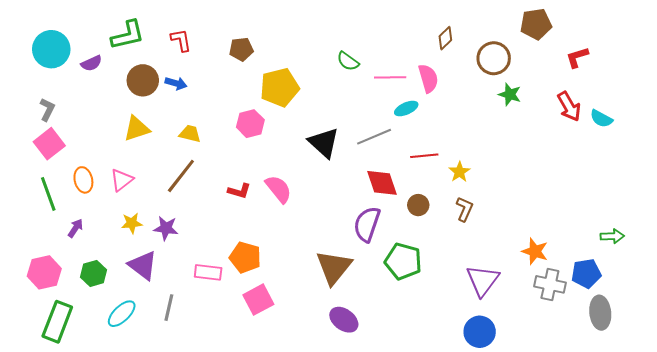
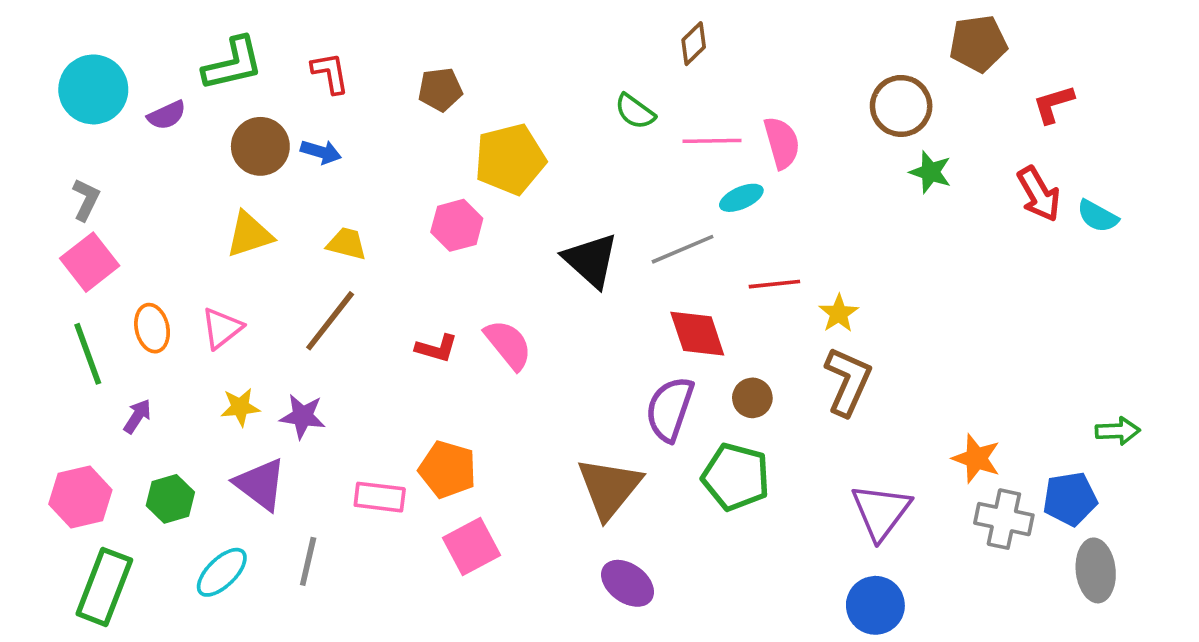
brown diamond: (445, 38) -> (694, 44), moved
brown circle: (418, 205) -> (752, 398), moved
brown L-shape: (465, 209) -> (848, 381), size x1.5

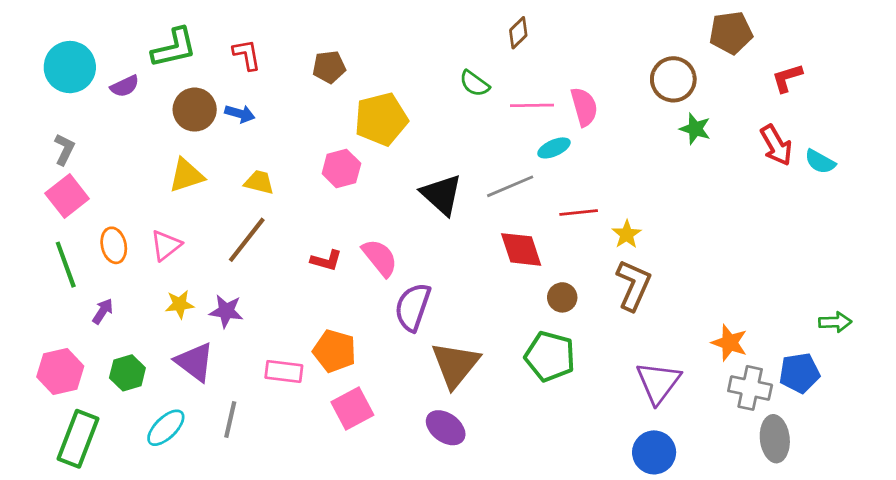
purple semicircle: (670, 409) -> (413, 307), moved
gray ellipse: (1096, 570) -> (775, 439), moved
purple ellipse: (628, 583) -> (446, 428), moved

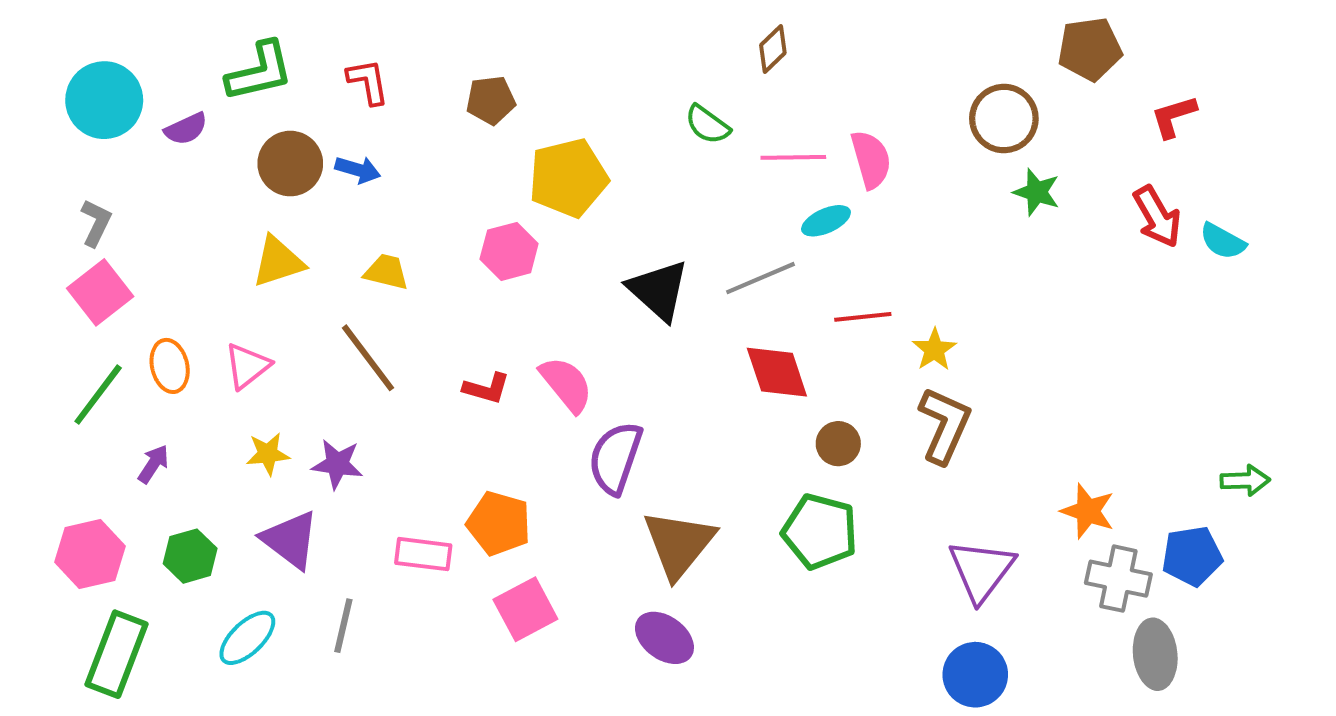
brown line: (247, 240) -> (368, 358), turned -75
green line: (66, 265) -> (98, 395), turned 57

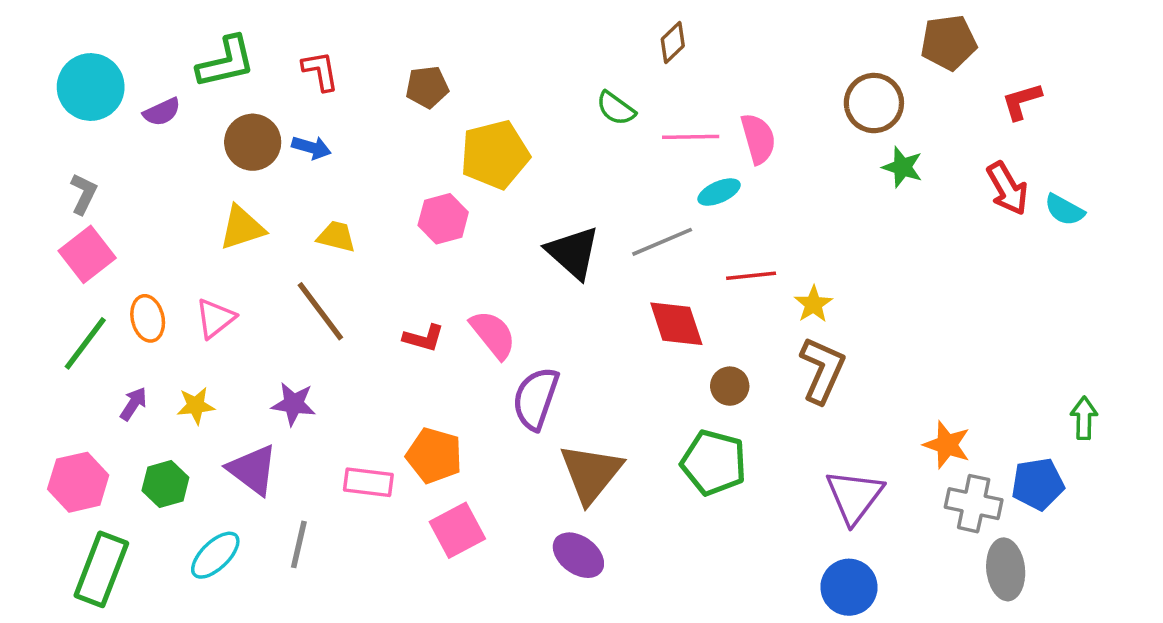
yellow star: (268, 454) -> (196, 406), moved
green arrow: (1245, 480) -> (1084, 418), turned -87

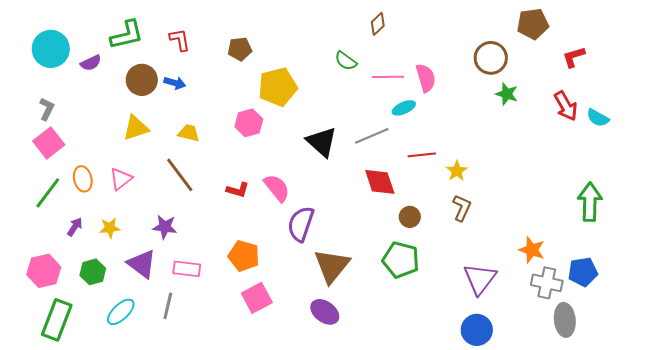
brown L-shape: (822, 370) -> (462, 208), size x0.7
green arrow: (1084, 418) -> (590, 202), moved, size x1.6
pink rectangle: (368, 482) -> (187, 269), moved

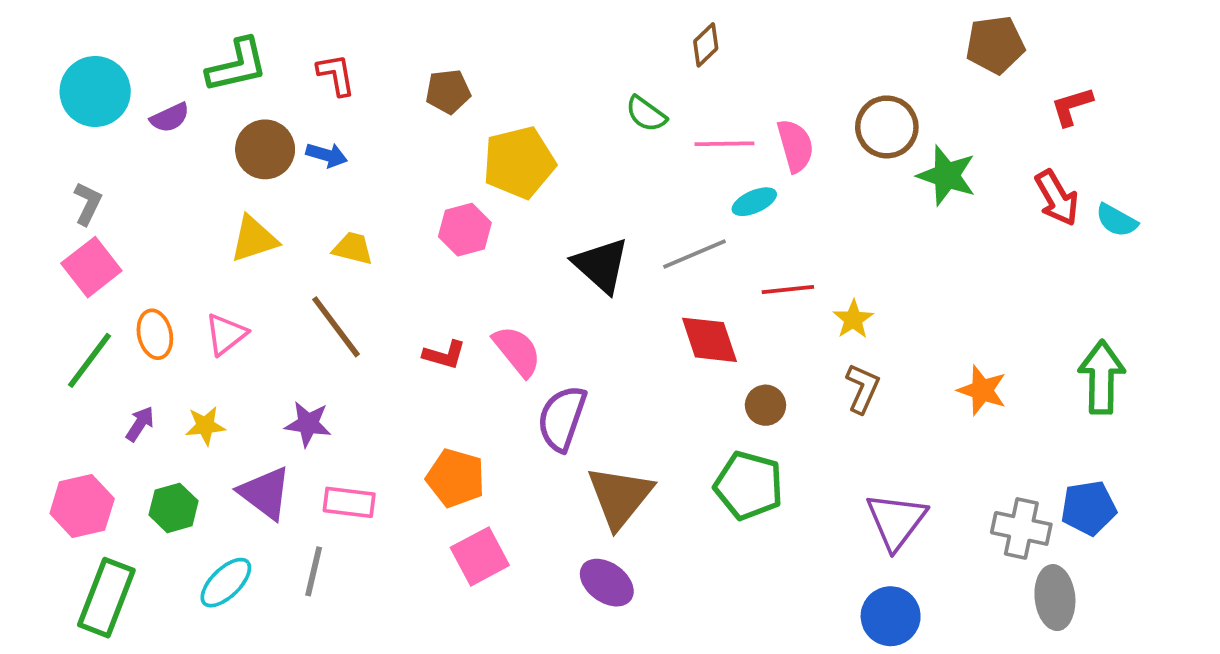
brown circle: (491, 58) -> (887, 127), moved
green star: (507, 94) -> (947, 176), size x1.4
orange star: (532, 250) -> (982, 390), moved

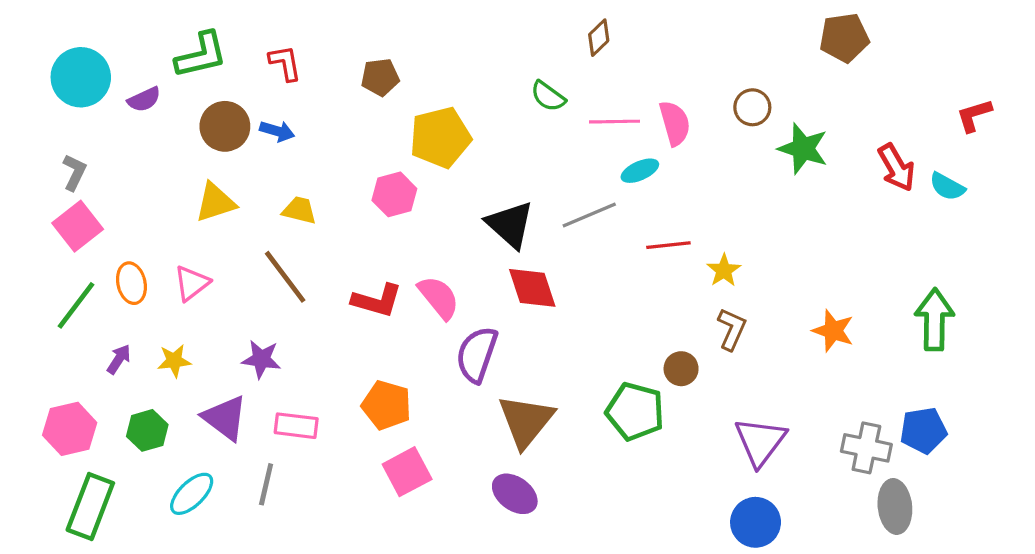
red L-shape: (1072, 106) -> (974, 115), moved
brown circle: (887, 127) -> (752, 107), size x0.7
red diamond: (709, 340) -> (532, 288), moved
red L-shape: (444, 355) -> (377, 301), size x1.4
brown circle: (765, 405) -> (681, 369), moved

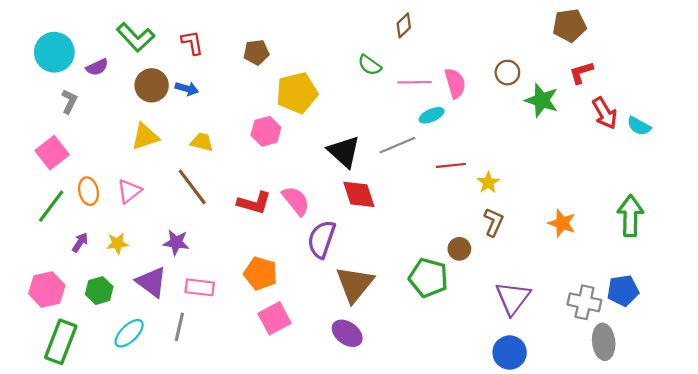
green L-shape: (201, 55) -> (136, 37), turned 60
red L-shape: (974, 115) -> (581, 73), moved
gray L-shape: (74, 172) -> (69, 101), moved

